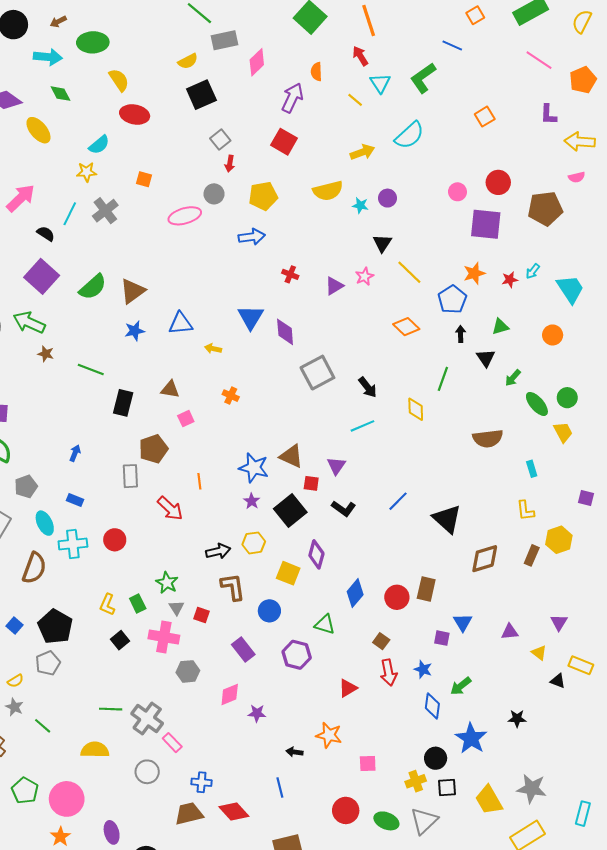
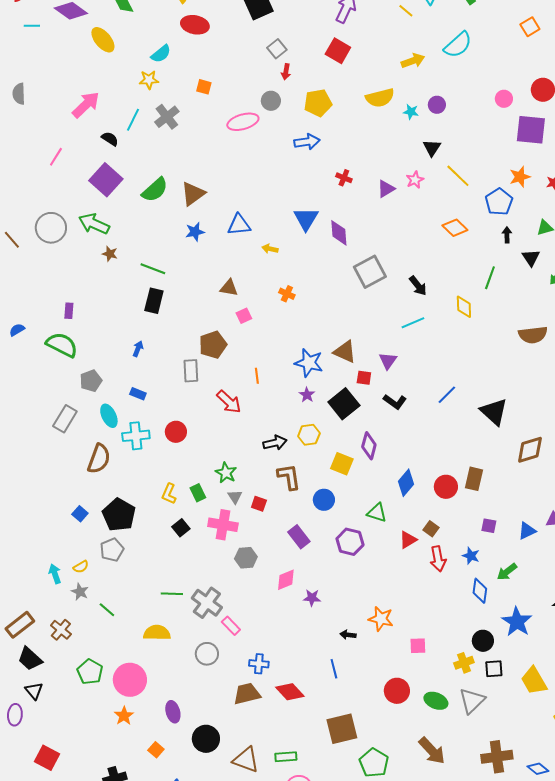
black rectangle: (123, 403) -> (154, 301), moved
blue triangle: (463, 622) -> (527, 531), moved, turned 36
red triangle: (348, 688) -> (408, 540), moved

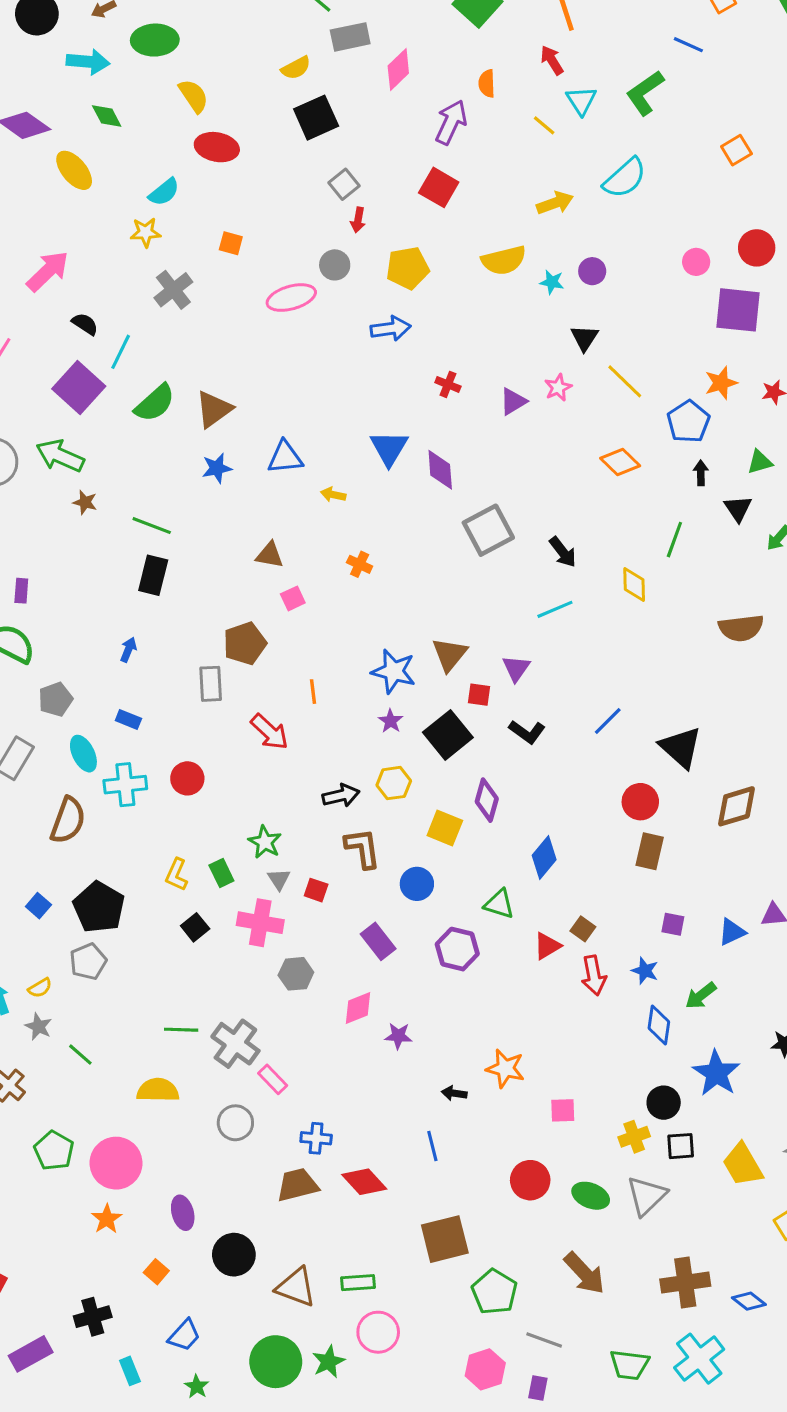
cyan line: (133, 120) -> (121, 352), moved
brown triangle: (345, 352) -> (449, 654), turned 45
red circle: (446, 487) -> (640, 802), moved

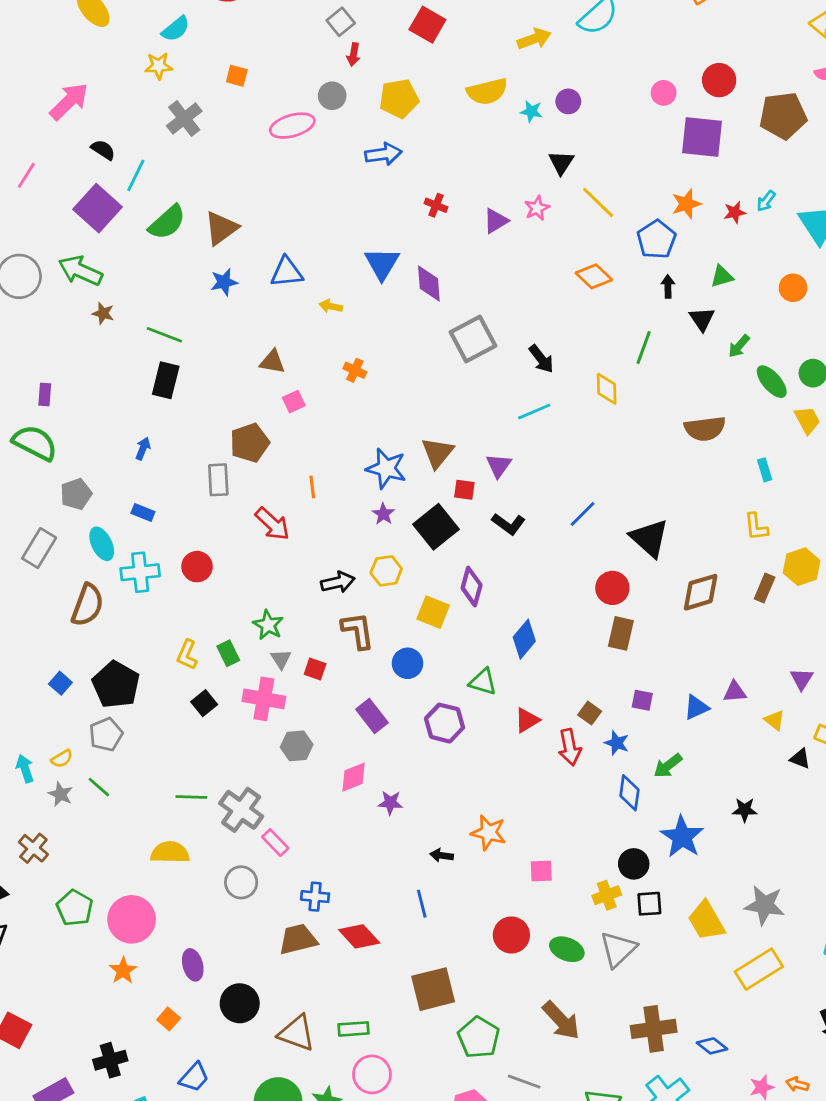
brown square: (583, 929) -> (590, 713), moved
green line: (80, 1055) -> (99, 787), moved

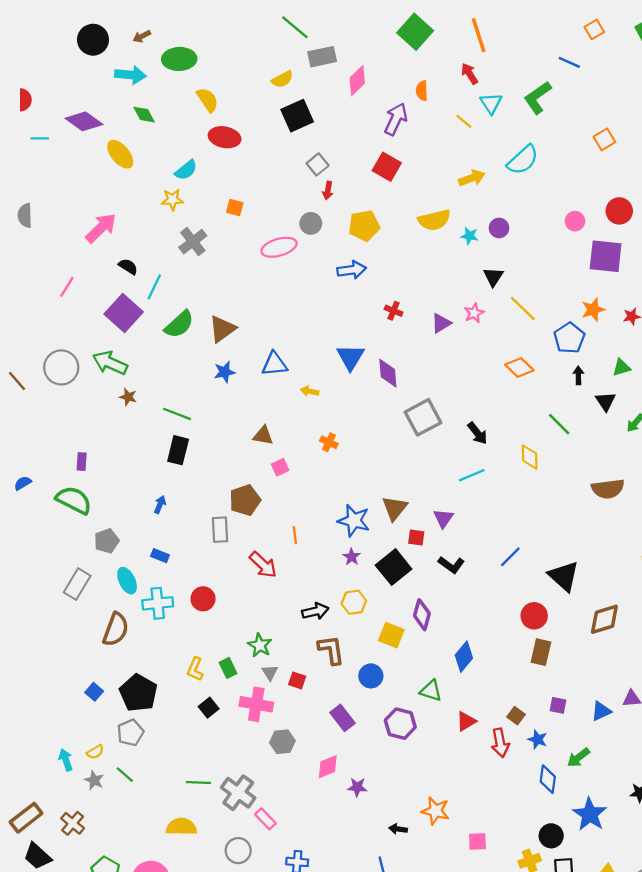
green line: (644, 348) -> (559, 424), turned -65

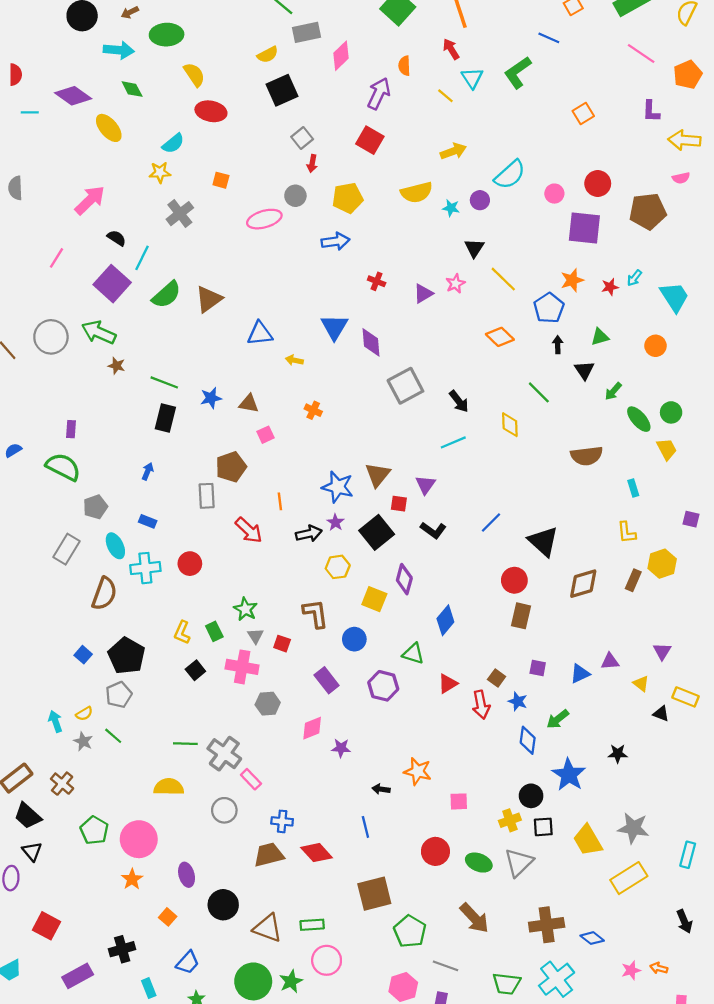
cyan semicircle: (523, 160) -> (510, 175), moved
blue star: (225, 372) -> (211, 398), moved
black arrow: (315, 611) -> (309, 534), moved

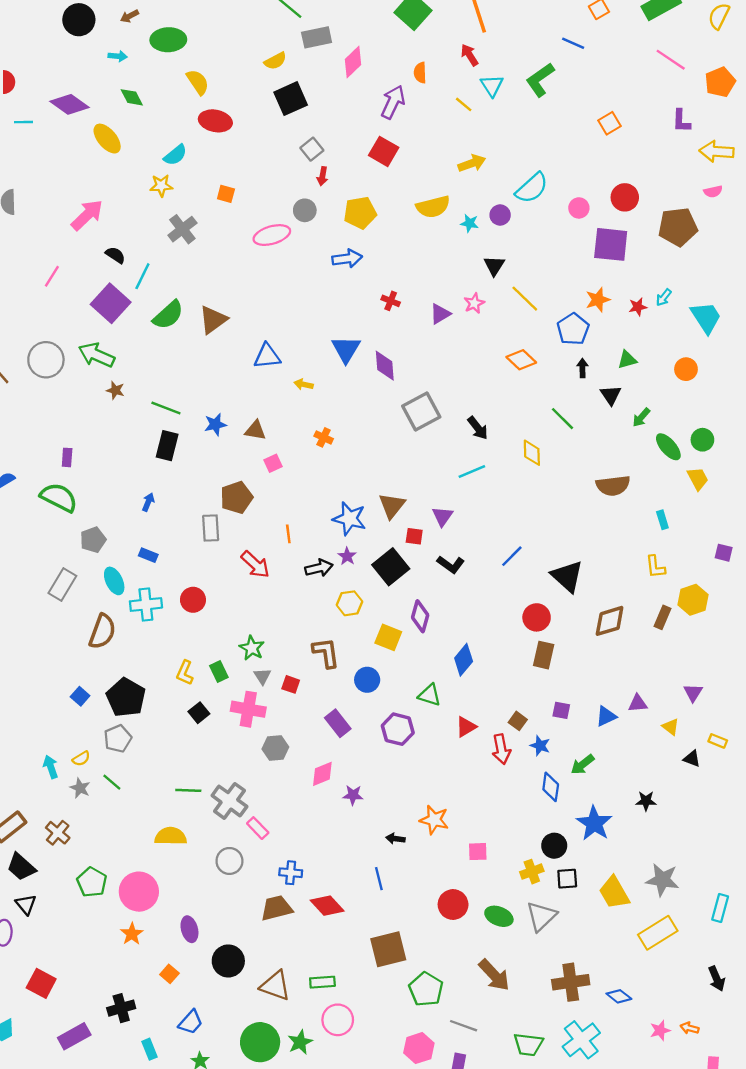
cyan arrow: (119, 50) -> (118, 56), size x0.6
yellow rectangle: (686, 697) -> (718, 741), size x0.7

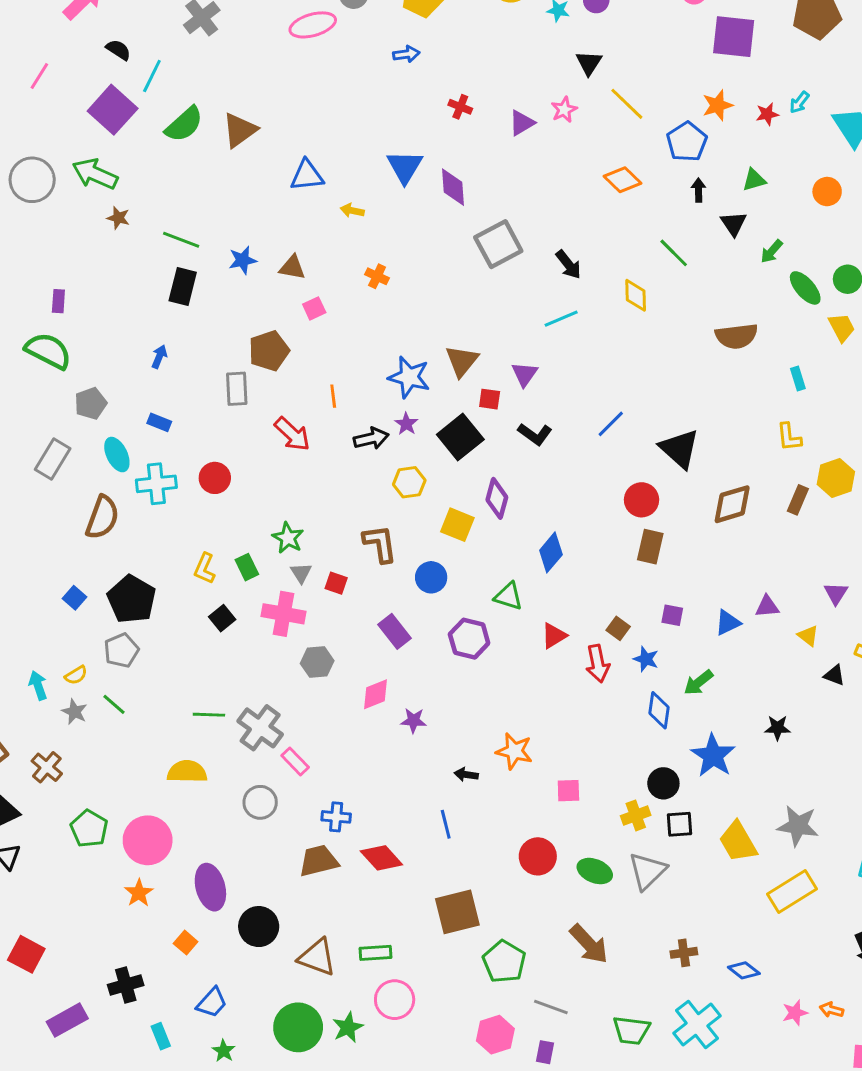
blue arrow: (347, 259) -> (406, 54), size x0.7
purple ellipse: (189, 929) -> (210, 887), size x1.4
brown cross: (571, 982) -> (684, 953), size x0.6

